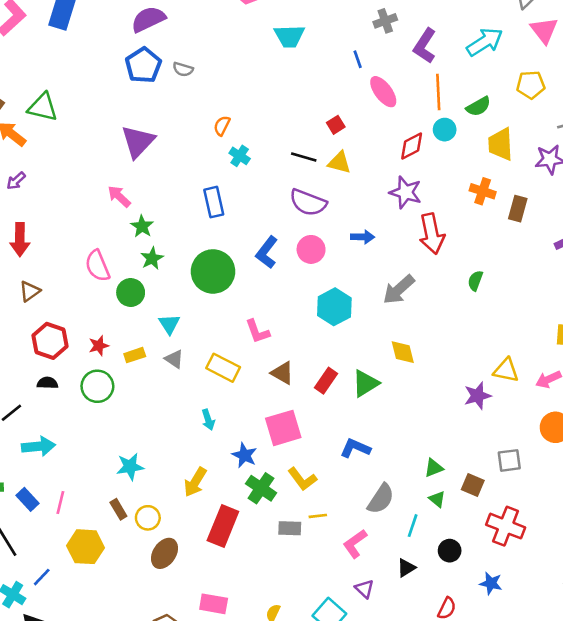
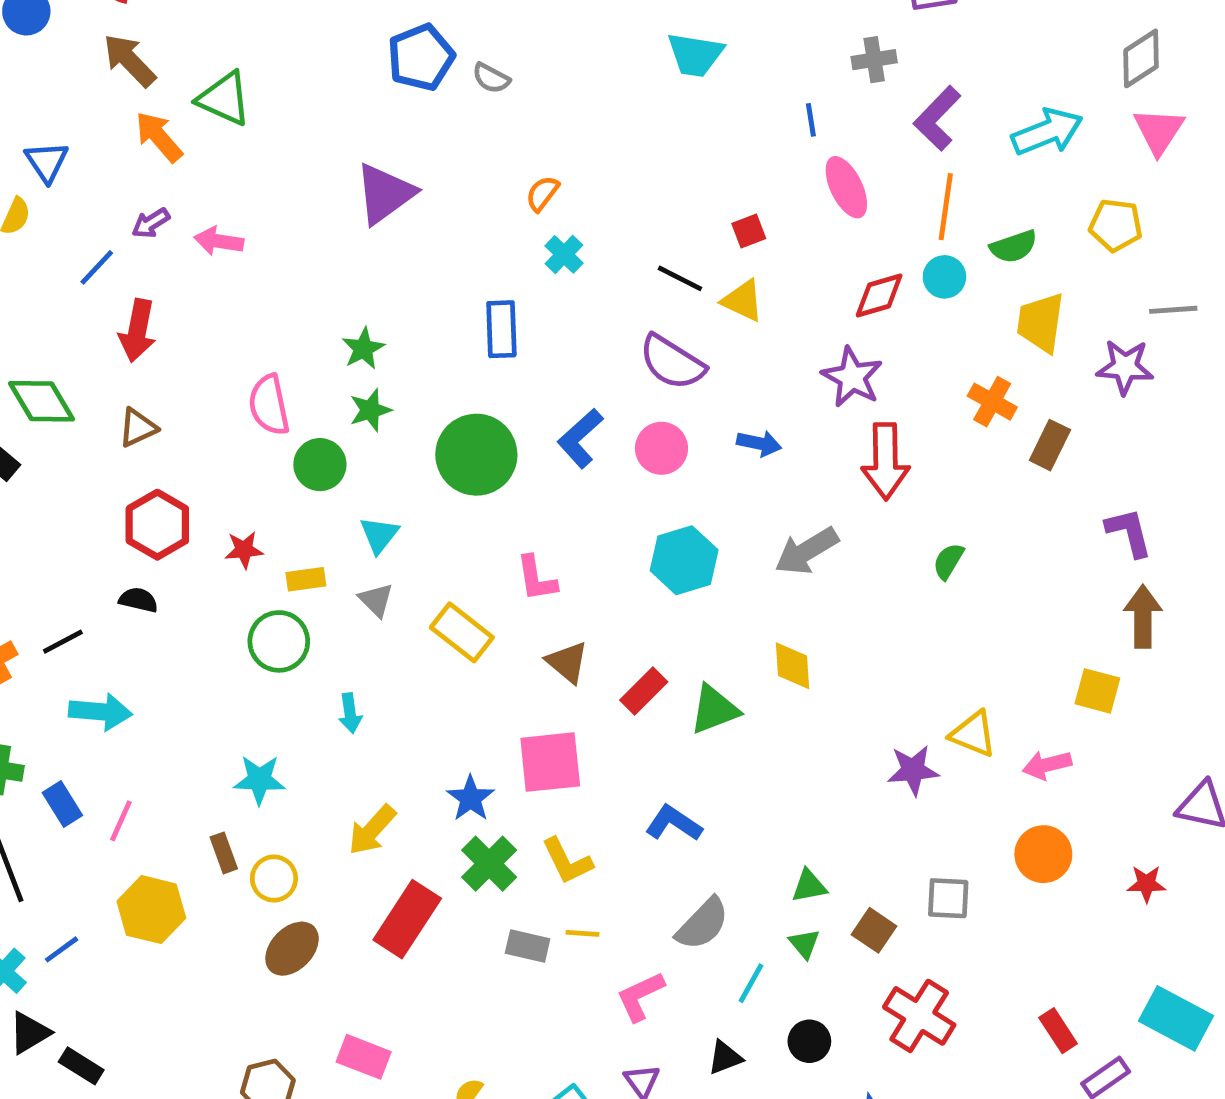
pink arrow: (119, 196) -> (219, 241), moved, turned -45
green circle: (97, 386) -> (279, 641), moved
cyan arrow: (208, 420) -> (350, 713), moved

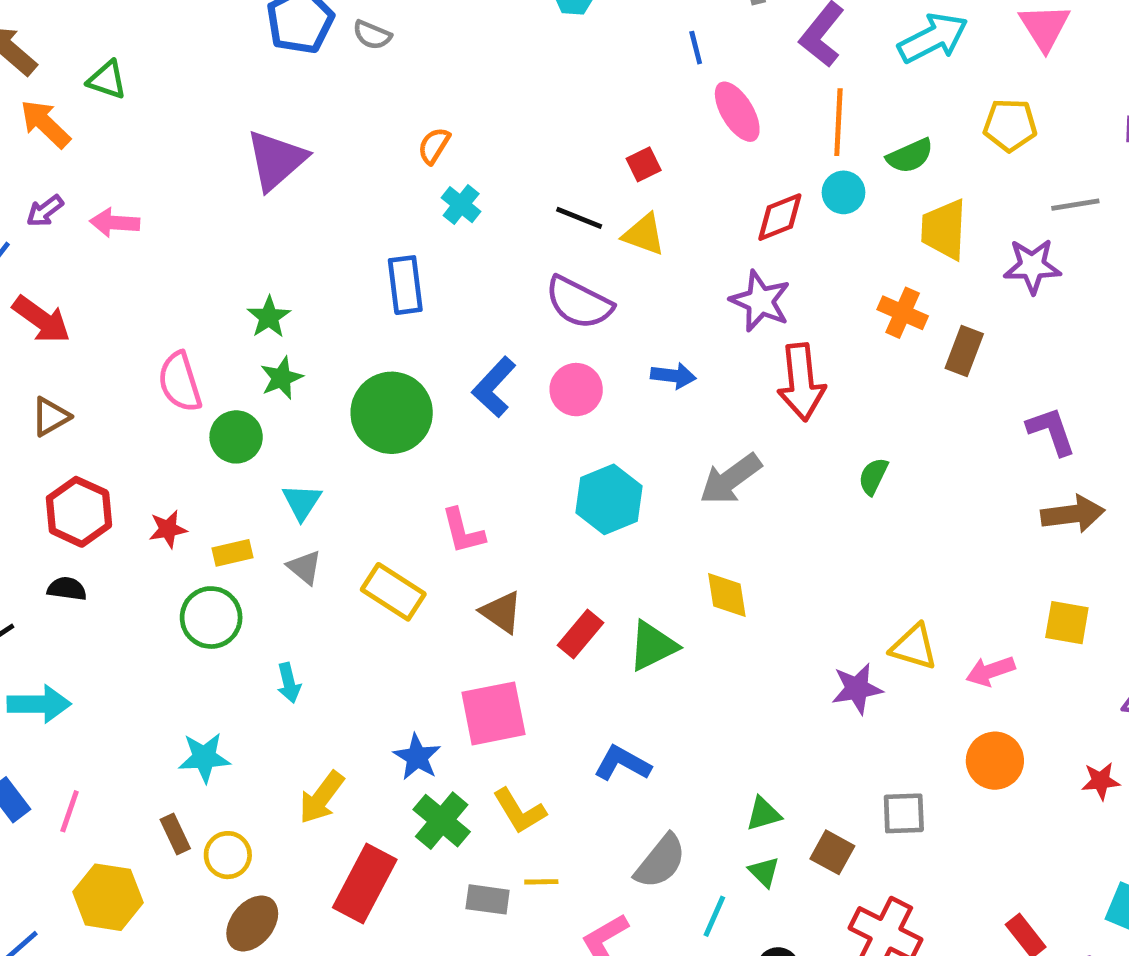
green triangle: (224, 99) -> (107, 80), size x0.7
red arrow: (137, 331) -> (41, 320), turned -60
brown arrow: (1143, 617) -> (1073, 514), turned 88
yellow square: (1097, 691) -> (1067, 623), moved

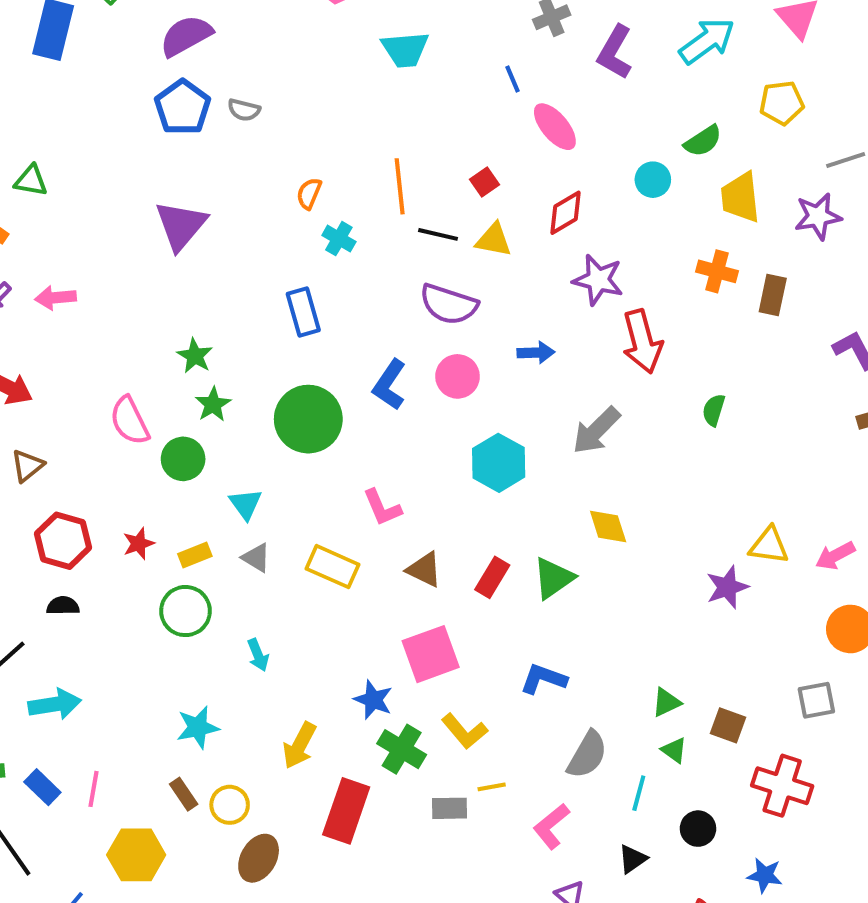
orange line: (838, 122) -> (400, 186), moved
red diamond: (780, 217) -> (565, 213), moved
gray square: (904, 813) -> (816, 700), moved

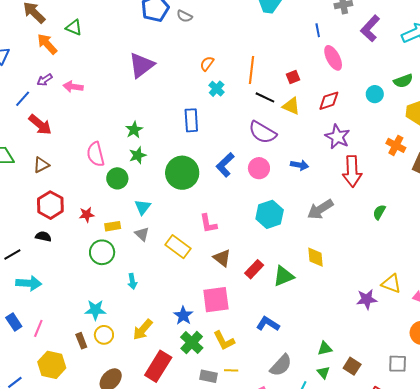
yellow circle: (230, 805) -> (104, 335), moved

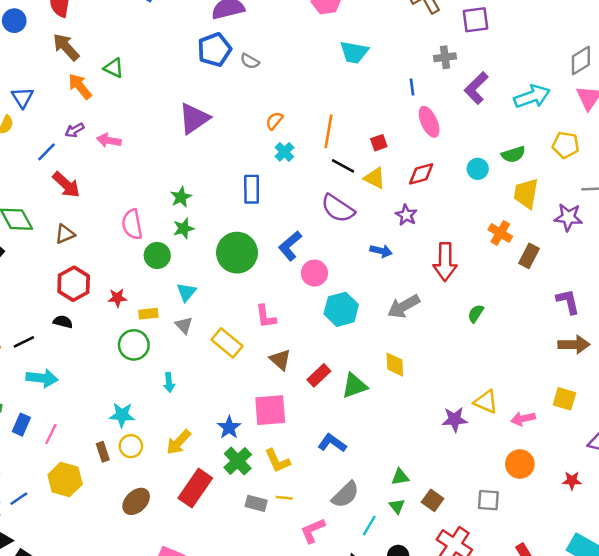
purple star: (337, 137) -> (406, 215), moved, size x0.7
pink circle: (259, 168) -> (314, 273), moved
blue rectangle: (14, 322) -> (21, 425), turned 54

